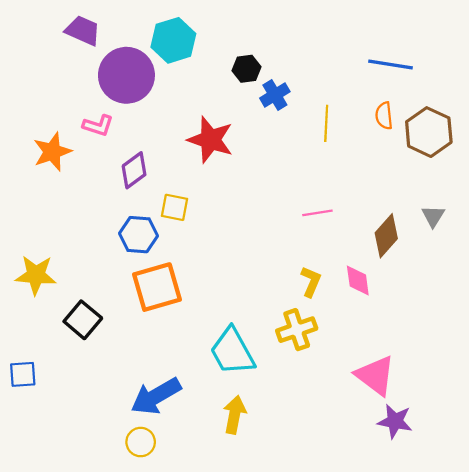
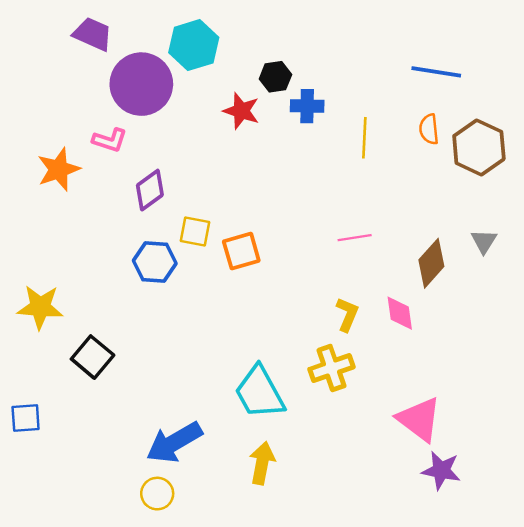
blue cross: (275, 95) -> (307, 106), turned 32
red star: (210, 140) -> (241, 111), moved, size x0.7
orange square: (157, 287) -> (241, 251), moved, size x0.7

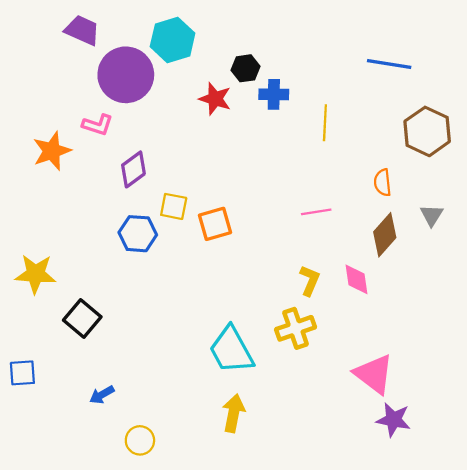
orange semicircle: (429, 129) -> (383, 183), moved
blue arrow: (174, 442) -> (102, 395), moved, size x0.5

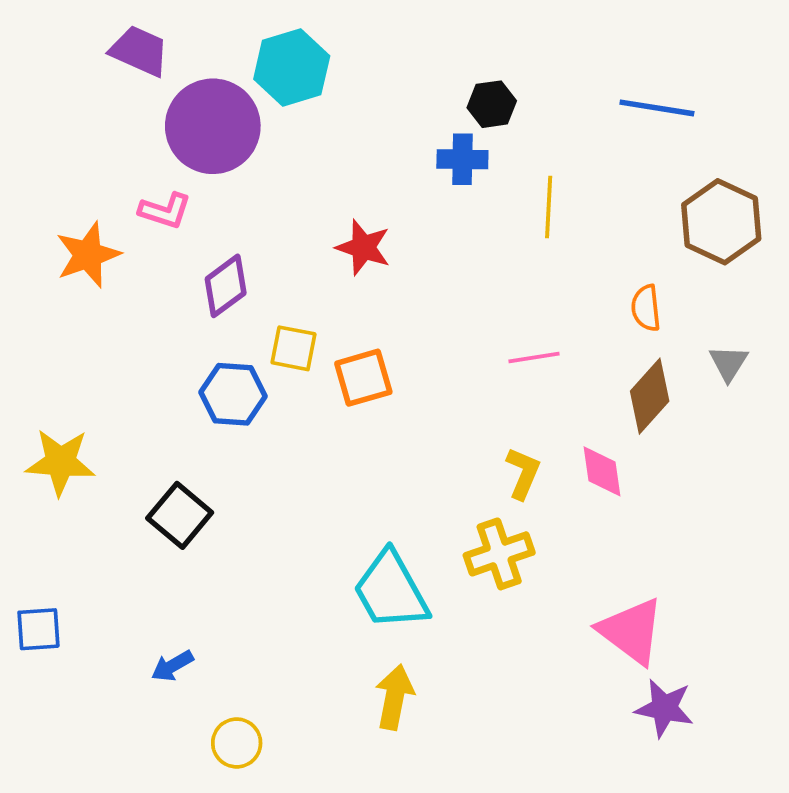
black hexagon: (245, 68) -> (492, 104), moved
red star: (215, 99) -> (363, 247), moved
black square: (82, 319) -> (180, 515), moved

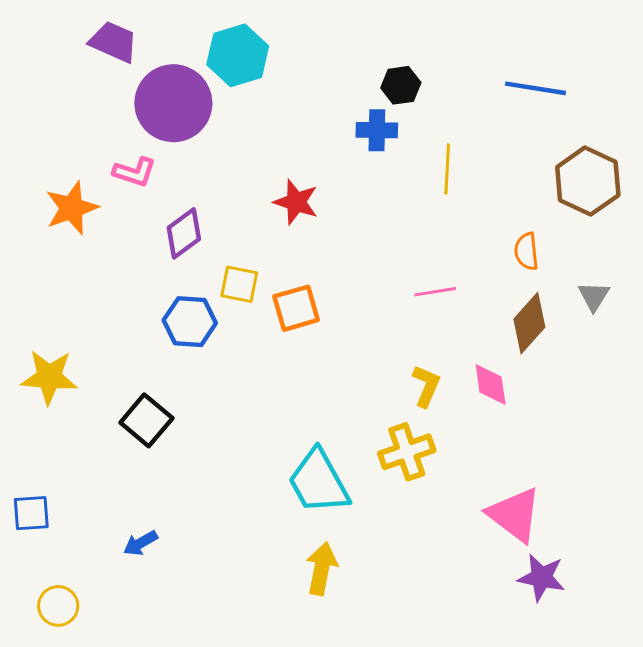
yellow circle: (237, 743) -> (58, 606), moved

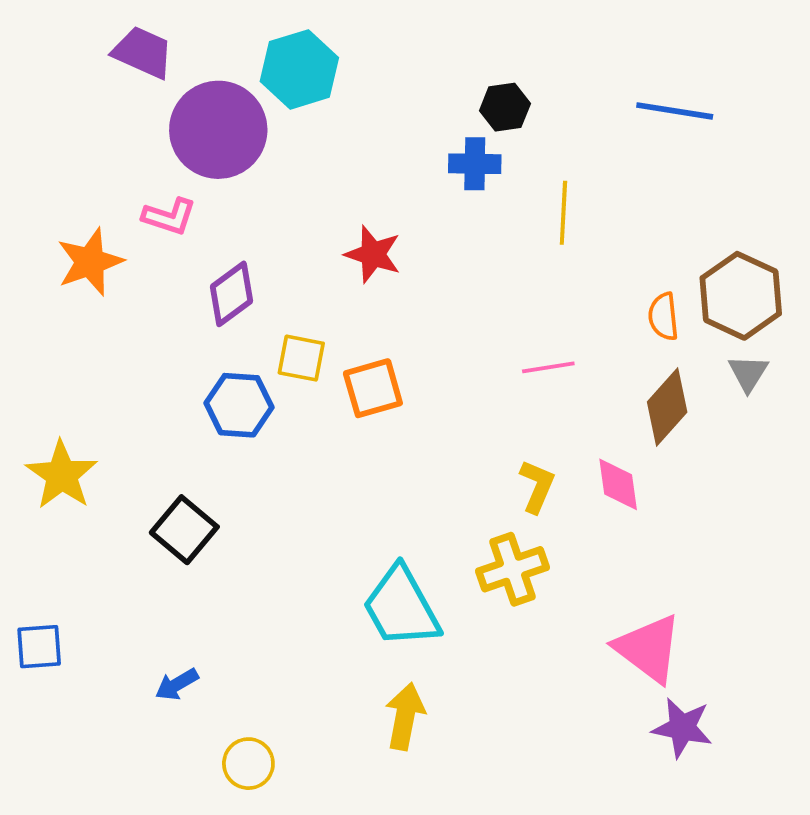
brown hexagon: (588, 181) -> (741, 296), moved
yellow star: (49, 377) -> (62, 475), turned 30
yellow circle: (58, 606) -> (248, 764), moved

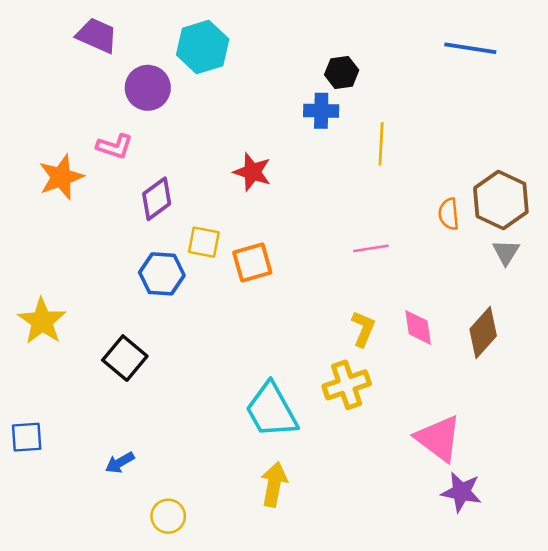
blue line: (675, 111) -> (470, 48), moved
purple circle: (218, 130) -> (148, 88), size x0.7
brown diamond: (667, 407) -> (483, 333), moved

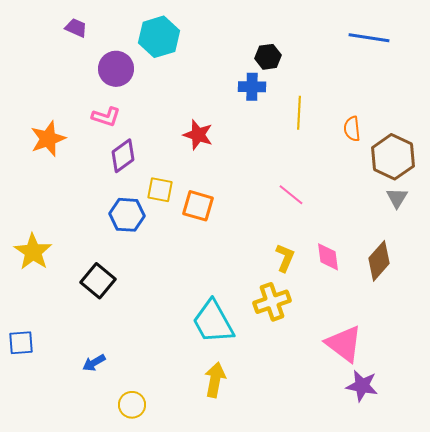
purple trapezoid: (97, 36) -> (76, 28), size x0.7
pink L-shape: (115, 146) -> (106, 117), moved
orange semicircle: (449, 214) -> (352, 129), moved
pink line: (371, 248) -> (291, 195), turned 48
orange square: (252, 262) -> (198, 206), turned 32

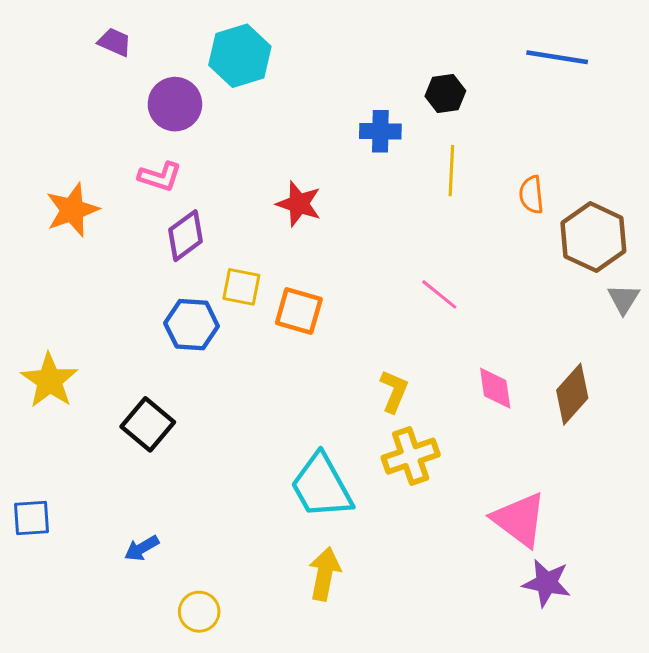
black hexagon: (268, 57) -> (445, 94), moved
gray triangle: (397, 198) -> (624, 299), moved
yellow L-shape: (285, 258) -> (394, 391), moved

